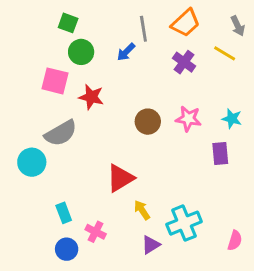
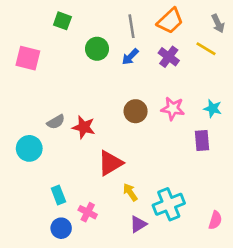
green circle: (81, 52) -> (97, 49), moved
blue arrow: (126, 52) -> (130, 57), moved
pink square: (55, 81) -> (28, 58), moved
red star: (91, 97) -> (84, 127), moved
gray semicircle: (61, 133) -> (56, 122), size x0.6

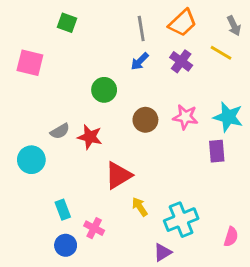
green circle: (97, 49) -> (104, 90), moved
cyan star: (213, 109) -> (228, 117), size x1.5
purple triangle: (138, 224) -> (163, 252), moved

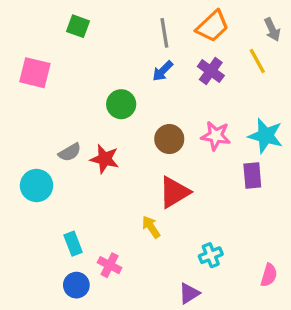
yellow line: (221, 53) -> (257, 61), turned 30
red triangle: (118, 175) -> (174, 192), moved
yellow arrow: (140, 207) -> (151, 227), moved
cyan cross: (181, 220) -> (211, 255), size x0.6

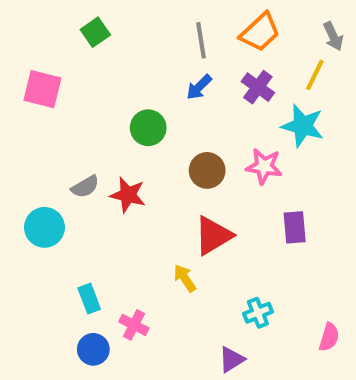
green square: (78, 26) -> (95, 32), turned 35
yellow line: (257, 61) -> (315, 75), turned 55
cyan star: (266, 136) -> (303, 126), moved
purple rectangle: (252, 176) -> (295, 227), moved

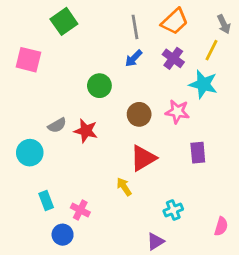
green square: (95, 32) -> (64, 21), size x1.4
cyan rectangle: (89, 299) -> (46, 200), moved
pink cross: (134, 325) -> (80, 210), moved

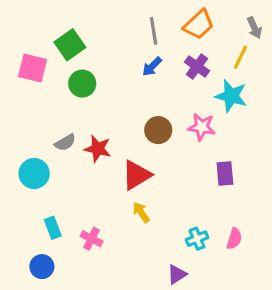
green square: (64, 21) -> (70, 45), moved
green circle: (99, 86) -> (82, 84), moved
red triangle: (143, 158) -> (137, 175), moved
pink semicircle: (221, 226) -> (234, 239), moved
blue circle: (63, 235) -> (42, 267), moved

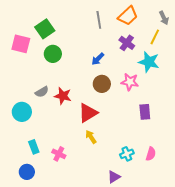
blue arrow: (152, 66) -> (98, 59), moved

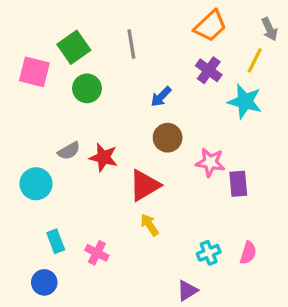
gray line: (99, 20) -> (131, 44), moved
pink star: (130, 82) -> (210, 162), moved

